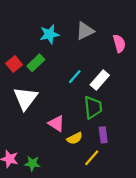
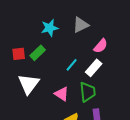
pink semicircle: (119, 43) -> (101, 46), moved, turned 56
red square: (14, 64) -> (19, 54), turned 32
pink triangle: (56, 123) -> (62, 94), moved

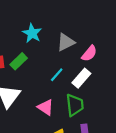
gray triangle: (81, 25) -> (66, 42), moved
cyan star: (50, 28) -> (32, 33), turned -30

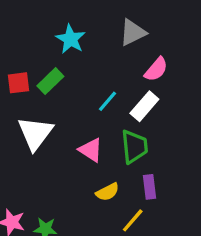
gray triangle: (66, 42) -> (133, 32), moved

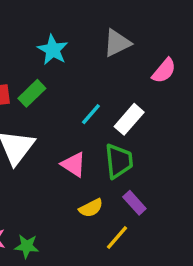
pink semicircle: (156, 69) -> (164, 71), moved
purple rectangle: (149, 187) -> (134, 203), turned -35

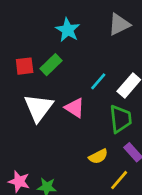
pink triangle: (74, 165) -> (75, 108), moved

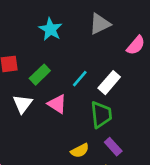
green rectangle: (51, 65) -> (40, 75), moved
white triangle: (38, 108) -> (22, 104), size x0.7

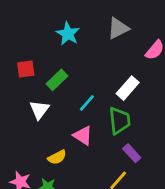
cyan line: (80, 79) -> (87, 103), moved
pink triangle: (57, 104) -> (83, 136), moved
yellow semicircle: (80, 151) -> (57, 157), moved

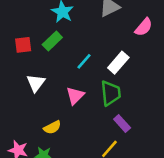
green rectangle: (57, 80) -> (52, 41), moved
cyan line: (87, 103) -> (84, 61), moved
pink triangle: (83, 136) -> (75, 96), moved, turned 42

